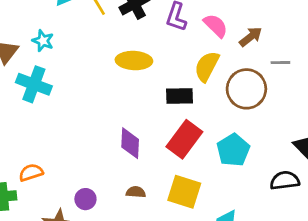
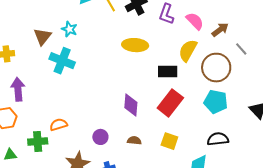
gray line: (280, 63) -> (241, 49), turned 48
cyan pentagon: (233, 150) -> (216, 102), moved, turned -30
black semicircle: (285, 181) -> (218, 139), moved
yellow square: (184, 192) -> (169, 141), size x0.7
purple circle: (85, 199) -> (100, 137), moved

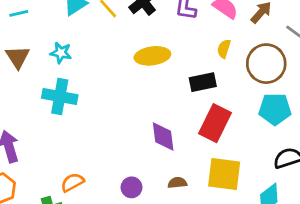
brown triangle: (42, 36) -> (18, 57), moved
yellow semicircle: (188, 50) -> (224, 49), size x0.6
yellow square: (169, 141) -> (224, 174), size x1.5

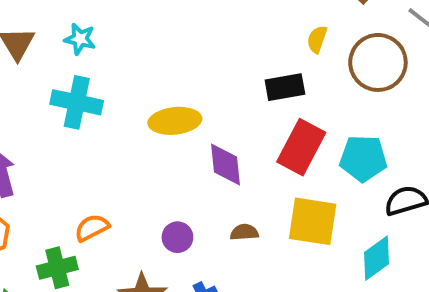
yellow ellipse: (152, 56) -> (175, 121), moved
cyan pentagon: (275, 109) -> (363, 158), moved

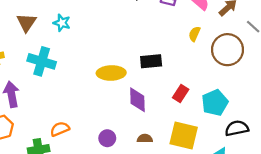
black rectangle: (285, 87) -> (151, 61), moved
cyan cross: (77, 102) -> (42, 61), moved
red rectangle: (301, 147) -> (181, 93), size x0.6
cyan pentagon: (363, 158) -> (215, 103), turned -30

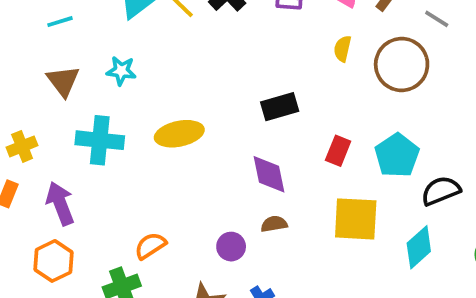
yellow ellipse: (111, 73) -> (179, 134), moved
brown semicircle: (145, 139) -> (274, 224), moved

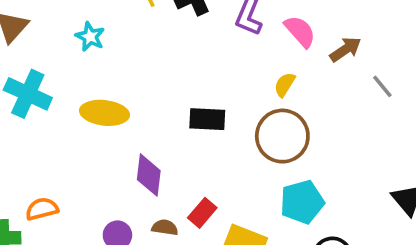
brown circle: (402, 64) -> (282, 136), moved
cyan star: (121, 71) -> (90, 37), moved
red rectangle: (338, 151) -> (202, 213), moved
purple diamond: (269, 174) -> (149, 175), moved

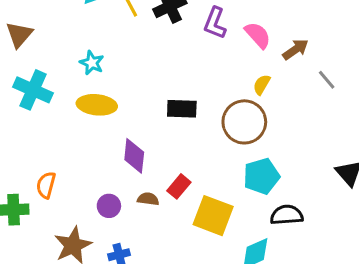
cyan star: (90, 37) -> (92, 63), moved
yellow semicircle: (285, 85) -> (262, 85), moved
orange semicircle: (42, 209) -> (46, 185), turned -60

